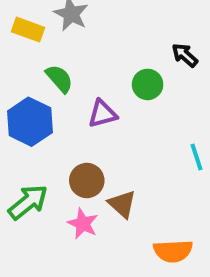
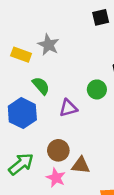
brown triangle: (122, 204) -> (81, 165), turned -36

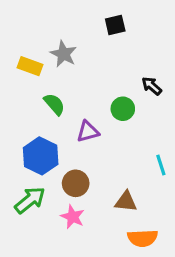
black square: (101, 17) -> (115, 25), moved
blue hexagon: (22, 113) -> (41, 156), moved
brown triangle: (81, 165) -> (126, 202), moved

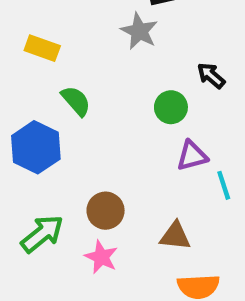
gray star: (63, 54) -> (139, 31), moved
purple triangle: (88, 132) -> (192, 156), moved
blue hexagon: (41, 156) -> (36, 147), moved

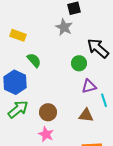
black arrow: (211, 76) -> (98, 48), size x1.6
green arrow: (42, 234) -> (18, 109), moved
brown triangle: (175, 236) -> (86, 115), moved

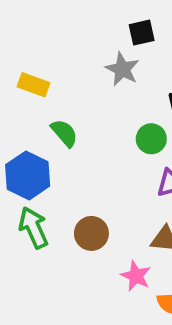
green arrow: (18, 109) -> (33, 228), turned -75
pink star: (46, 134) -> (136, 276), moved

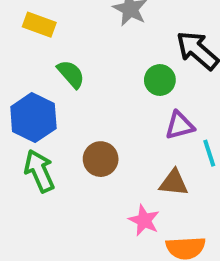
brown circle: (91, 233) -> (101, 159), moved

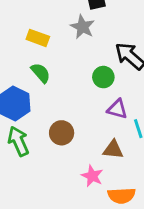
yellow rectangle: (39, 25) -> (38, 38), moved
purple triangle: (180, 125) -> (117, 109), turned 30

